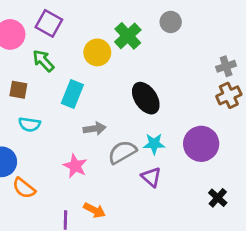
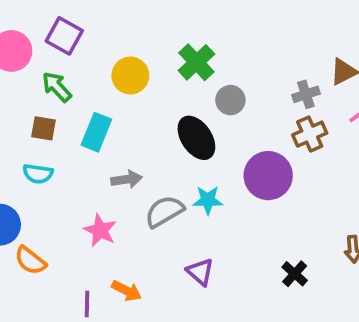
gray circle: (171, 22) -> (230, 100), moved
green cross: (128, 36) -> (196, 62), moved
brown square: (18, 90) -> (44, 128), moved
purple circle: (201, 144) -> (268, 176), moved
purple triangle: (151, 177) -> (200, 272), moved

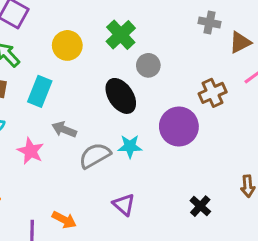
gray cross: (306, 94) -> (209, 23), moved, turned 30
gray arrow: (127, 179) -> (64, 130), turned -150
pink star: (100, 230) -> (31, 151), moved

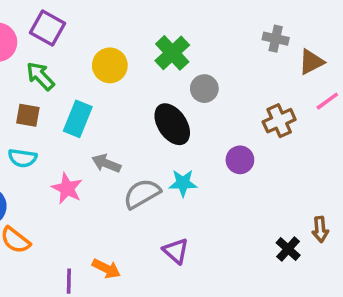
purple circle: (179, 127) -> (240, 160), size x0.6
black cross: (200, 206) -> (288, 249), moved

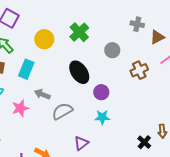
gray circle: (204, 89) -> (112, 50), moved
purple circle: (240, 160) -> (101, 92), moved
cyan star: (183, 183) -> (102, 117), moved
pink star: (67, 188) -> (20, 108), turned 30
purple triangle: (176, 251) -> (81, 143), turned 42

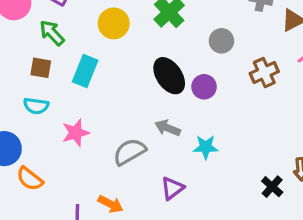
purple circle: (101, 92) -> (204, 87), moved
gray arrow: (42, 94) -> (168, 128), moved
gray semicircle: (62, 111) -> (130, 152), moved

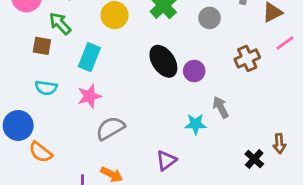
gray circle: (221, 41) -> (210, 18), moved
brown square: (41, 68) -> (42, 46), moved
gray arrow: (168, 128) -> (221, 107), moved, turned 40
pink star: (76, 133) -> (89, 96), moved
gray semicircle: (130, 152) -> (110, 128), moved

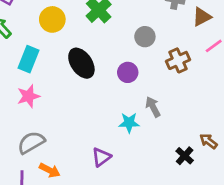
gray circle: (210, 18) -> (145, 37), moved
black ellipse: (163, 61) -> (81, 63), moved
gray semicircle: (110, 128) -> (31, 143), moved
brown arrow: (279, 144) -> (208, 141), turned 132

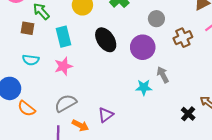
cyan rectangle: (29, 59) -> (63, 37), turned -36
purple circle: (128, 72) -> (143, 47), size x1.5
purple triangle: (101, 157) -> (106, 115), moved

